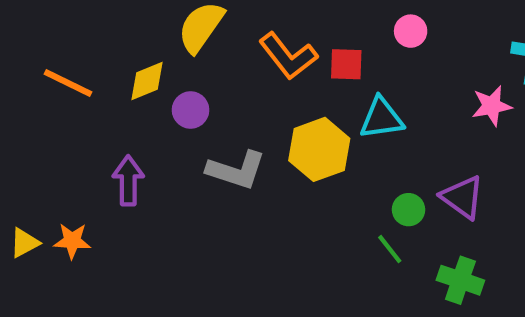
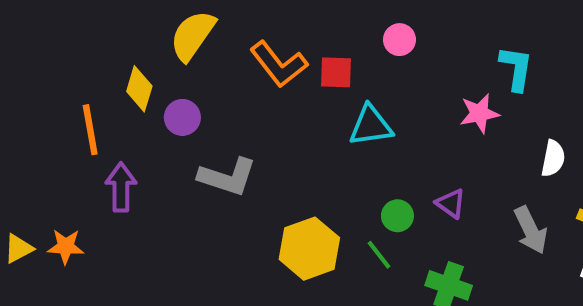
yellow diamond: (147, 81) -> (139, 89), turned -51
orange line: (68, 83) -> (90, 130), moved, turned 54
yellow hexagon: (319, 149) -> (309, 249), moved
purple triangle: (462, 197) -> (451, 203), size x0.7

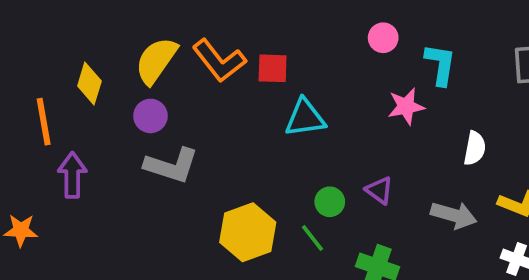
yellow semicircle: (193, 36) -> (156, 61), moved
pink circle: (399, 40) -> (383, 38), moved
purple circle: (182, 117) -> (150, 116), moved
gray arrow: (531, 230) -> (454, 215), turned -48

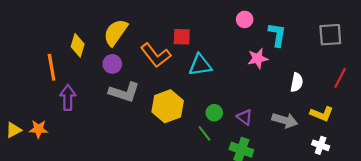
orange L-shape: (219, 61) -> (156, 55), moved
purple triangle: (379, 190) -> (245, 117), moved
yellow hexagon: (248, 232) -> (168, 106), moved

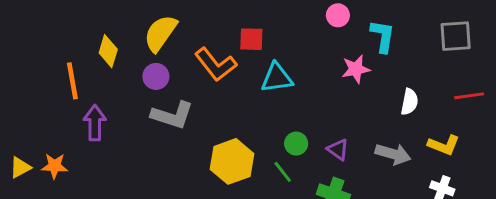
red line: (340, 78) -> (469, 96), turned 54
yellow hexagon: (168, 106) -> (232, 161), moved

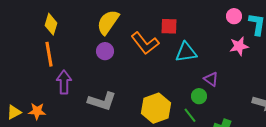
pink circle: (338, 15) -> (234, 16), moved
yellow diamond: (108, 51) -> (51, 24), moved
gray L-shape: (172, 115) -> (102, 101), moved
purple triangle: (338, 150) -> (211, 79), moved

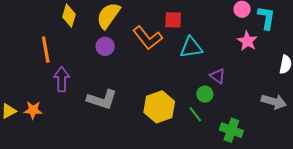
yellow diamond: (51, 24) -> (69, 16), moved
pink star: (239, 46) -> (247, 41), turned -30

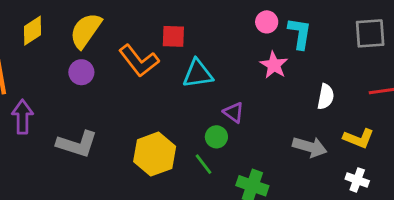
yellow diamond: (69, 16) -> (33, 31), turned 40

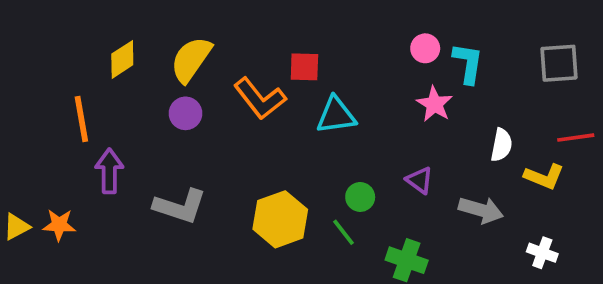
purple triangle: (234, 112) -> (420, 180), moved
yellow L-shape: (359, 138) -> (544, 177), moved

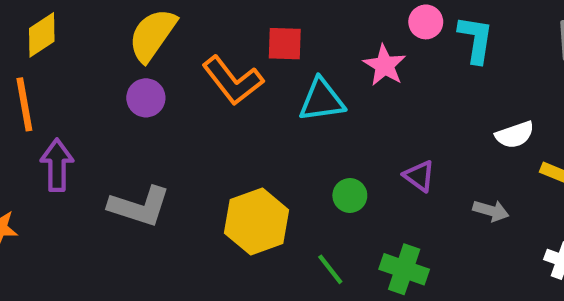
yellow diamond: (122, 59) -> (42, 35), moved
pink star: (434, 104) -> (385, 65), moved
white semicircle: (501, 145) -> (515, 135), turned 60
gray arrow: (481, 210) -> (491, 211), size x0.7
green line: (343, 232) -> (330, 269), moved

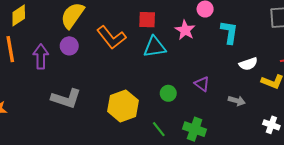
cyan L-shape: (476, 39) -> (229, 32), moved
red square: (285, 44) -> (147, 20), moved
purple arrow: (57, 165) -> (41, 56), moved

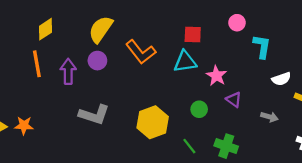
red square: (147, 20) -> (193, 35), moved
pink star: (185, 30) -> (216, 76), moved

